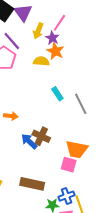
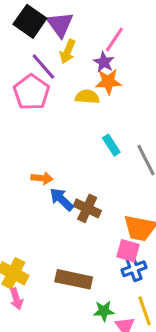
yellow arrow: (38, 31) -> (68, 52), moved
orange star: (55, 51) -> (108, 82), turned -30
blue arrow: (29, 141) -> (62, 199), moved
blue cross: (67, 196) -> (134, 269), moved

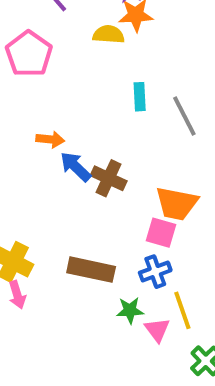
pink pentagon: (31, 92) -> (29, 54), moved
cyan rectangle: (111, 145) -> (140, 97), turned 30
blue cross: (134, 269) -> (155, 272), moved

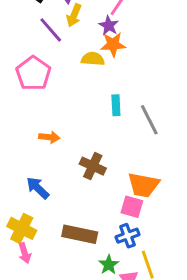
blue arrow: (76, 167) -> (38, 188), moved
green star: (130, 310) -> (109, 265), turned -30

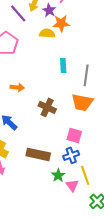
purple star: (109, 26) -> (49, 10), moved
gray line: (149, 120) -> (86, 75), turned 35
orange trapezoid: (143, 185) -> (82, 102), moved

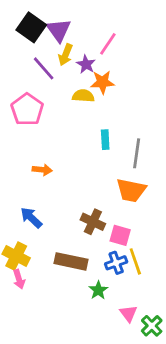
brown cross: (47, 107) -> (93, 222), moved
yellow line: (85, 175) -> (135, 261), moved
pink triangle: (72, 185) -> (128, 313), moved

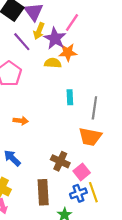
purple star: (86, 64) -> (55, 38), size x1.5
pink square: (120, 235) -> (82, 172), turned 35
brown rectangle: (71, 261) -> (43, 192), turned 75

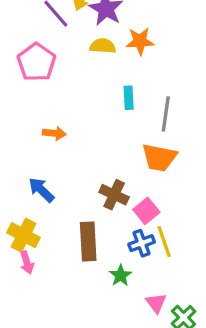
orange star: (68, 52) -> (140, 41), moved

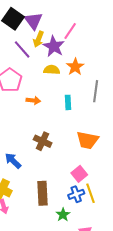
orange star: (140, 41) -> (75, 67), turned -30
gray line: (166, 114) -> (96, 91), moved
orange arrow: (54, 133) -> (33, 100), moved
brown cross: (114, 195) -> (43, 141), moved

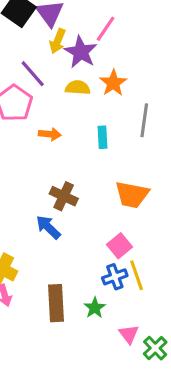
purple line: (22, 49) -> (33, 74), moved
blue arrow: (13, 161) -> (48, 227), moved
brown rectangle: (43, 193) -> (56, 303), moved

